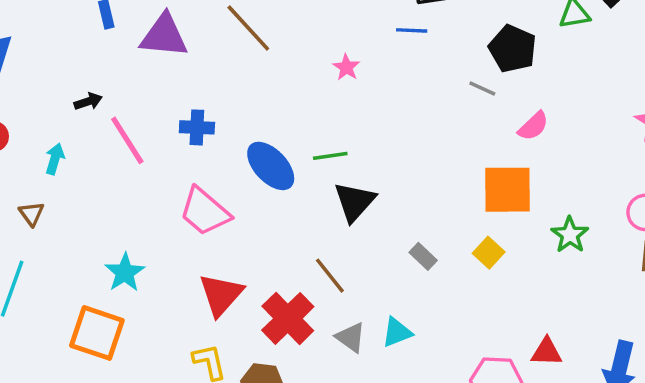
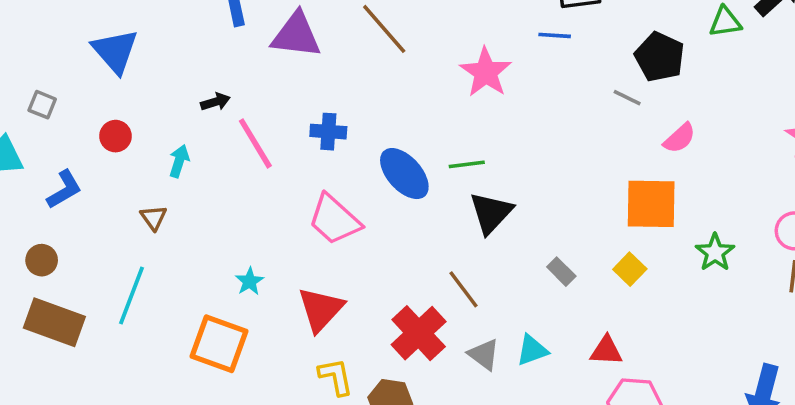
pink star: (346, 67) -> (486, 72), size x1.8
cyan star: (125, 273) -> (250, 281), size x0.7
red triangle: (221, 295) -> (321, 309), moved
red triangle: (547, 352) -> (606, 351), moved

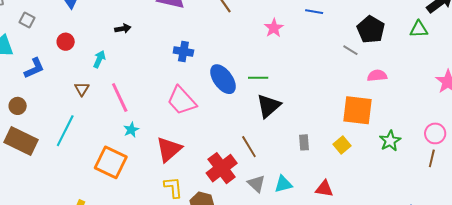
green triangle: (725, 22) -> (419, 29), moved
pink star: (486, 72) -> (274, 28), size x0.7
pink semicircle: (680, 138) -> (377, 76), turned -150
pink line: (255, 143) -> (120, 98), moved
gray rectangle: (561, 272) -> (304, 142), turned 35

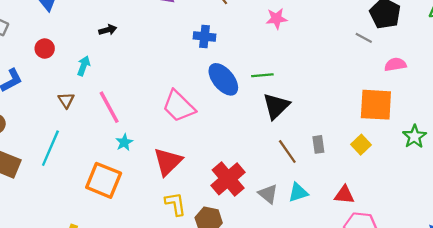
pink star: (274, 28) -> (277, 19), turned 30
blue cross: (183, 52) -> (204, 37), moved
brown line: (249, 147) -> (287, 151), moved

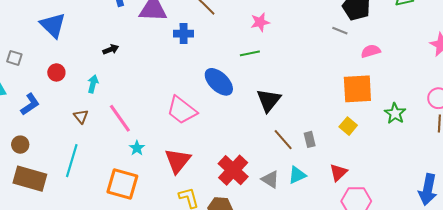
blue cross: (204, 37) -> (184, 34), moved
green line: (262, 75) -> (250, 53), moved
gray rectangle: (318, 144) -> (310, 139), moved
red triangle: (344, 195) -> (338, 172), turned -42

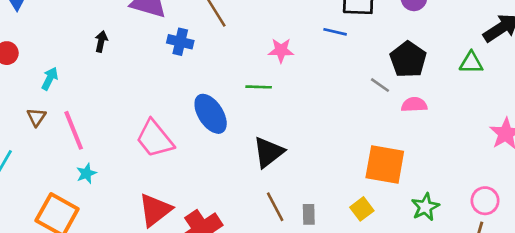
black arrow: (111, 49) -> (101, 41), moved, turned -70
pink semicircle: (371, 51) -> (414, 105), moved
brown triangle: (81, 116) -> (36, 117), moved
red triangle: (178, 161) -> (155, 210), moved

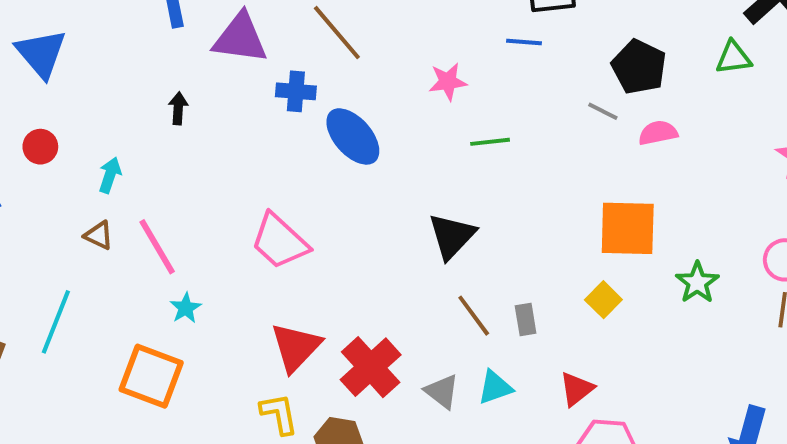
green line: (259, 87) -> (490, 142), moved
blue ellipse: (211, 114) -> (353, 136), moved
brown triangle: (36, 117) -> (99, 235), turned -30

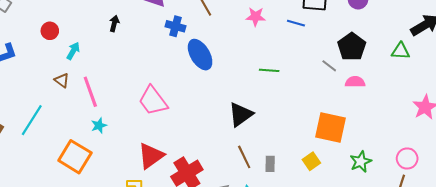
pink star: (448, 82) -> (256, 17), moved
red circle: (40, 147) -> (50, 31), moved

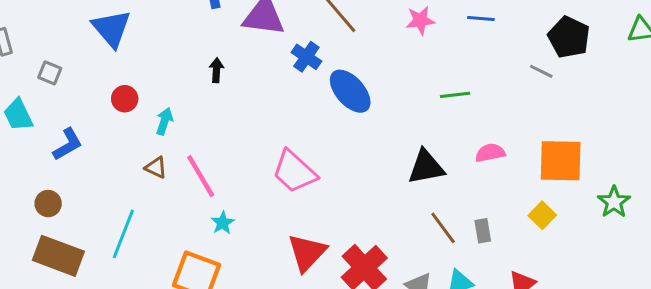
blue cross: (175, 26) -> (306, 57), turned 30
pink semicircle: (355, 82) -> (490, 153), moved
black triangle: (241, 114) -> (426, 167), turned 36

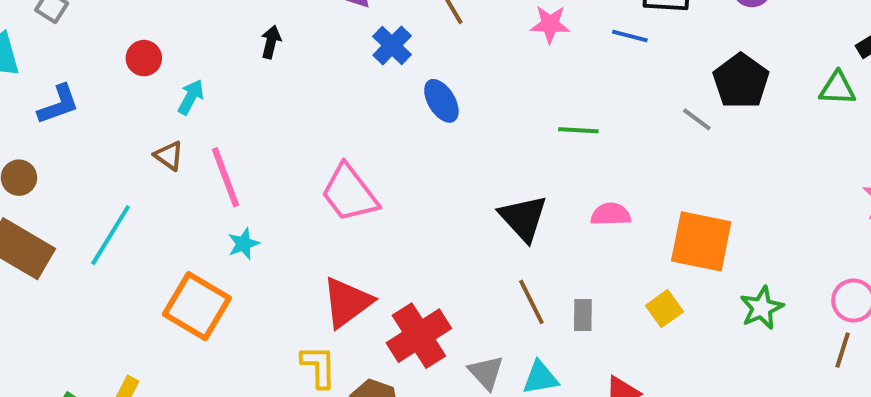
blue ellipse: (350, 91) -> (441, 101), size x0.7
black triangle: (426, 167) -> (523, 218), turned 48

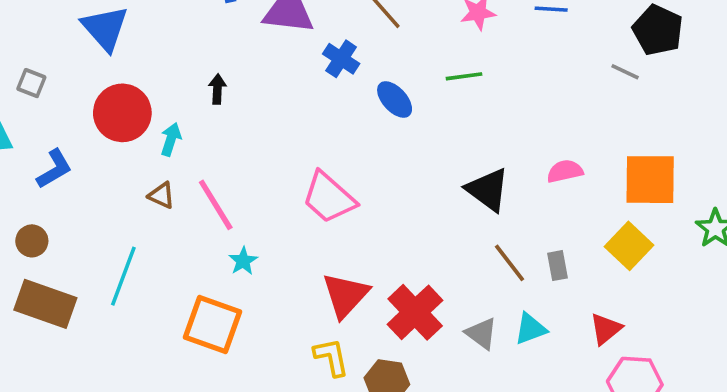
black arrow: (271, 42) -> (217, 89), moved
red circle: (144, 58) -> (122, 113), size x1.8
green line: (578, 130) -> (464, 76), moved
yellow square: (664, 309) -> (629, 246), size x1.4

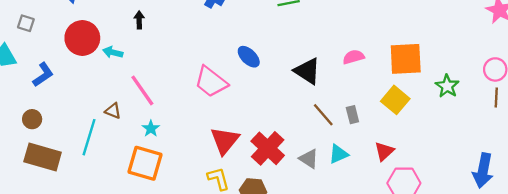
blue ellipse: (395, 100) -> (249, 57), moved
cyan arrow: (171, 139) -> (113, 52), turned -90
brown triangle: (161, 195) -> (113, 111), moved
cyan star: (243, 261) -> (151, 129), moved

